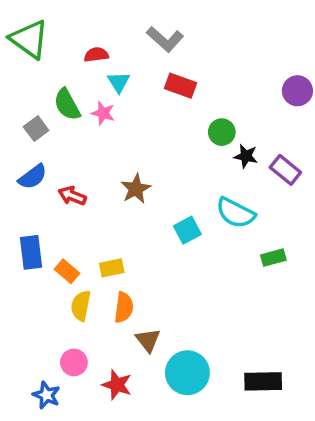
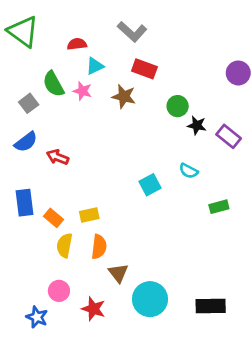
cyan triangle: (119, 82) -> (95, 66), turned 36
brown star: (136, 189) -> (124, 96), moved, turned -30
cyan semicircle: (236, 213) -> (189, 171), size x0.6

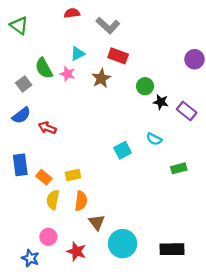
green triangle: (23, 32) -> (19, 25), size x0.7
red semicircle: (77, 44) -> (72, 13), moved
brown star: (124, 96) -> (101, 78), turned 30

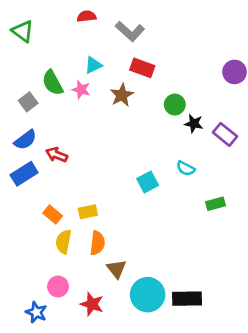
blue rectangle: (20, 165) -> (24, 174), moved, turned 65
black rectangle: (172, 249) -> (187, 299), moved

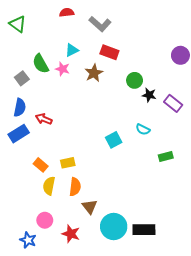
blue semicircle: (25, 140) -> (20, 108), turned -42

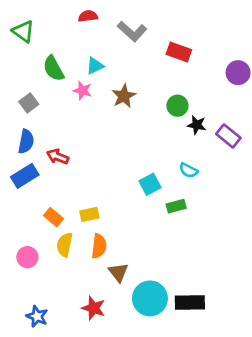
red rectangle: (109, 52) -> (179, 52), moved
green semicircle: (41, 64) -> (54, 68), moved
green rectangle: (166, 157) -> (176, 206), moved
pink circle: (45, 220) -> (27, 257), moved

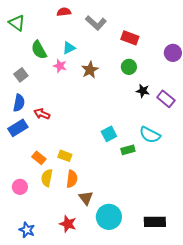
green circle: (177, 106) -> (129, 67), moved
cyan semicircle: (188, 170) -> (150, 135), moved, size x1.5
yellow rectangle: (89, 214) -> (65, 156), turned 32
black rectangle: (190, 303) -> (155, 222), moved

